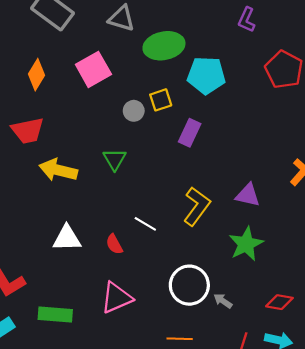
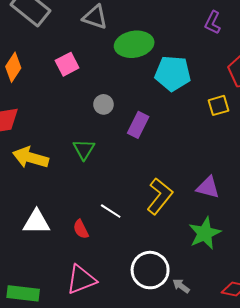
pink square: (93, 69) -> (67, 64), size x0.7
yellow square: (161, 100) -> (218, 105), moved
purple rectangle: (190, 133) -> (138, 125), moved

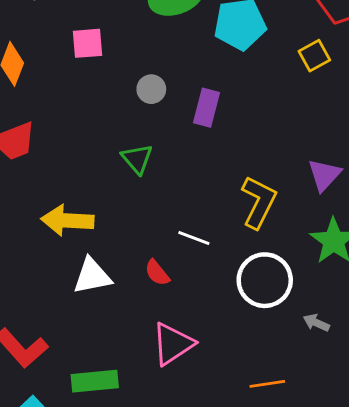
pink square: (67, 64) -> (87, 43), turned 35
yellow arrow: (31, 158) -> (67, 220), moved
purple triangle: (208, 187) -> (324, 175), turned -50
white circle: (150, 270) -> (265, 280), moved

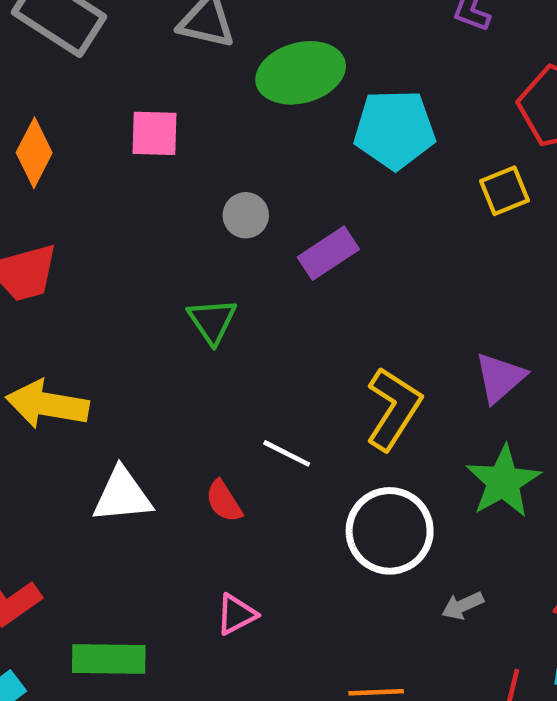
purple rectangle: (207, 108) -> (328, 253), turned 36
yellow arrow: (67, 220) -> (47, 404), moved
gray arrow: (316, 323) -> (463, 606), turned -55
pink triangle: (173, 344) -> (236, 614), size x0.6

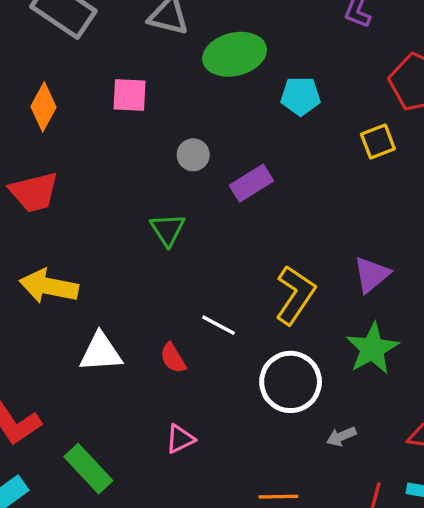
cyan pentagon: (395, 129) -> (301, 96), size x0.7
green rectangle: (109, 659) -> (88, 469), turned 45

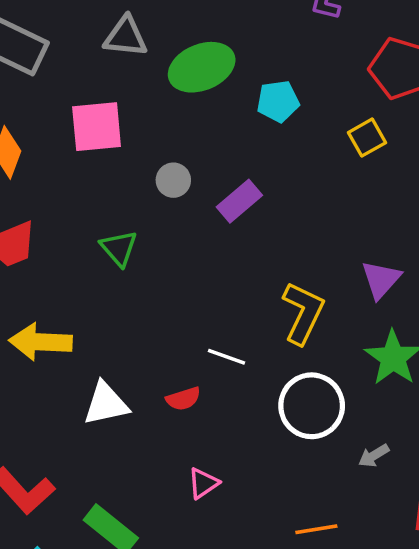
pink square: (129, 95) -> (97, 127), size x1.4
green triangle: (168, 230) -> (119, 248), moved
red semicircle: (173, 358) -> (183, 399), turned -68

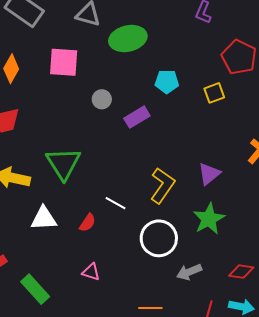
cyan pentagon: (278, 101) -> (167, 82), moved
green triangle: (119, 248) -> (63, 163), moved, size x1.6
red semicircle: (183, 399) -> (88, 223), turned -48
gray arrow: (374, 456) -> (189, 272), size x1.4
pink triangle: (203, 483) -> (91, 272), turned 42

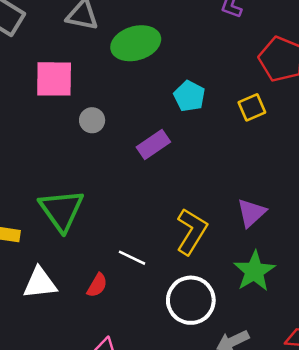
cyan pentagon: (167, 82) -> (189, 96), turned 30
gray circle: (102, 99) -> (92, 120), moved

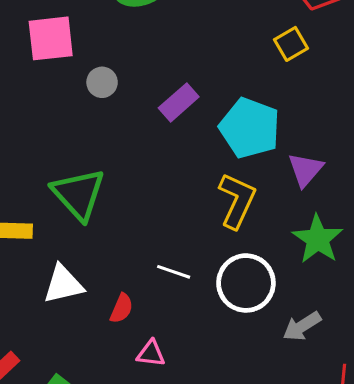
cyan pentagon: (189, 96) -> (250, 128), moved, size x1.6
white line: (132, 258) -> (174, 272), moved
red semicircle: (97, 285) -> (122, 308), moved

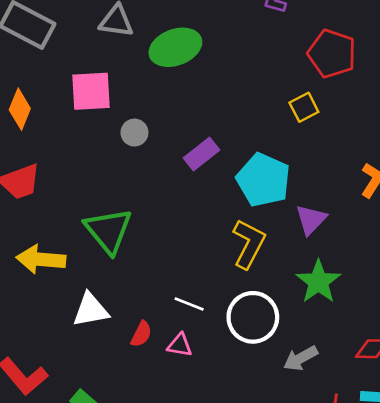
pink triangle: (151, 353) -> (180, 345), moved

